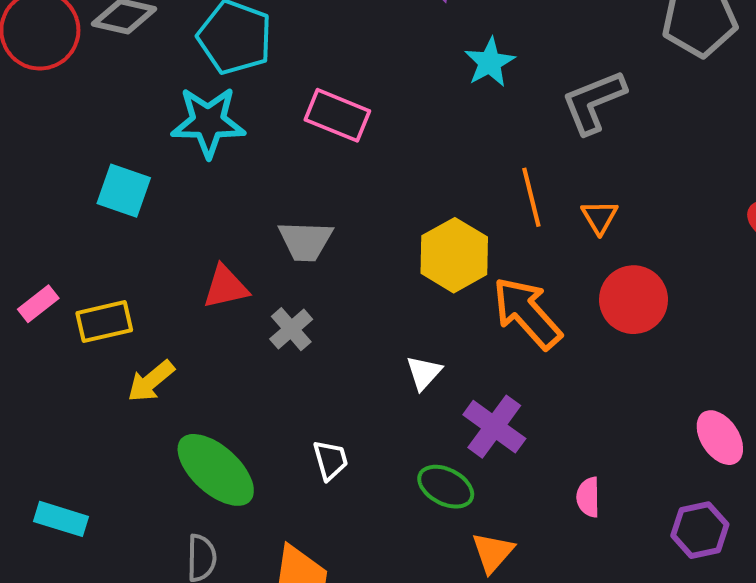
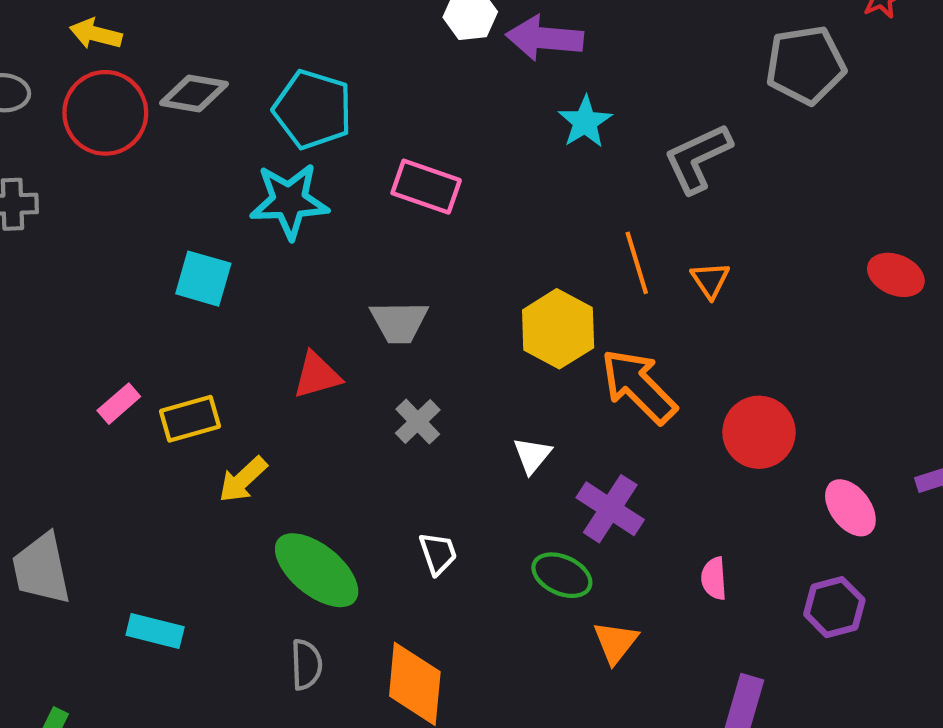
red circle: (634, 300) -> (759, 432), moved
gray cross: (291, 329) -> (418, 422), moved

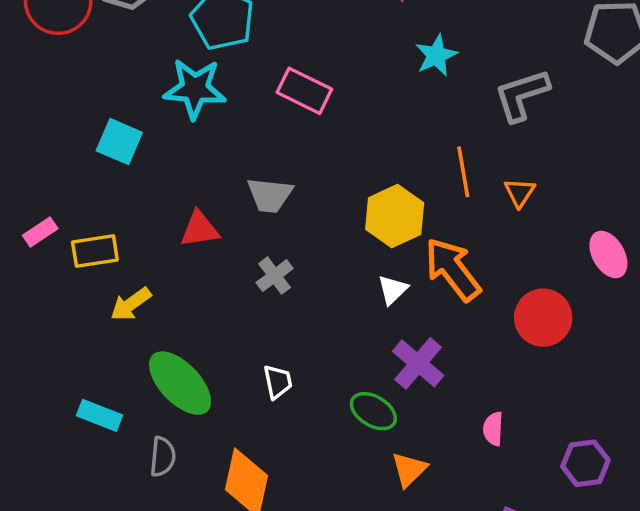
white triangle: (532, 455) -> (393, 290), moved
pink ellipse: (850, 508) -> (608, 255), moved
cyan rectangle: (155, 631) -> (100, 415), moved

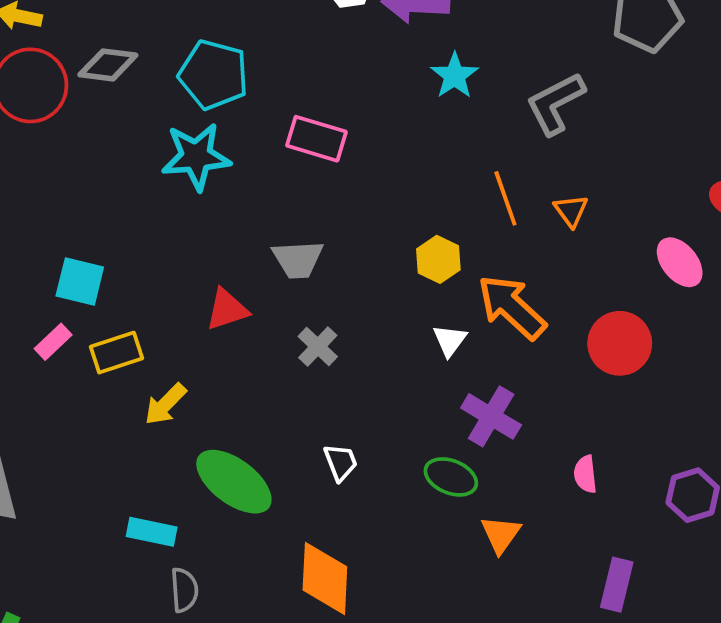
cyan square: (119, 142) -> (80, 281), moved
yellow hexagon: (395, 216) -> (438, 259), size x0.7
gray semicircle: (163, 457) -> (184, 590), moved

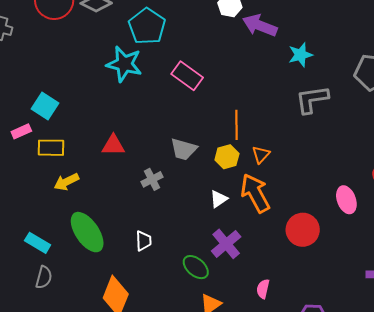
cyan star: (455, 76) -> (300, 55), moved
orange line: (505, 198) -> (237, 125), moved
orange triangle: (571, 211) -> (261, 155), moved
gray trapezoid: (298, 259) -> (184, 149), moved

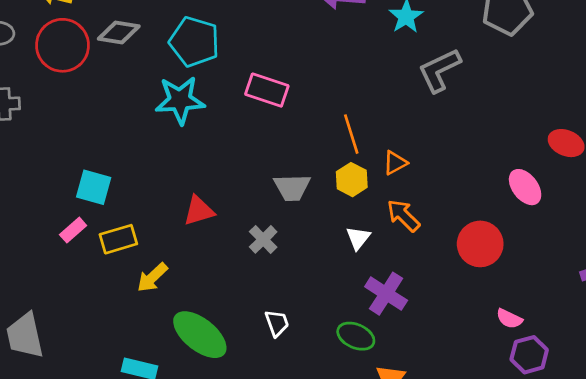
orange triangle: (261, 155) -> (395, 163), turned 36
orange arrow: (255, 193) -> (403, 215), size x0.7
pink semicircle: (263, 289) -> (509, 319), moved, turned -60

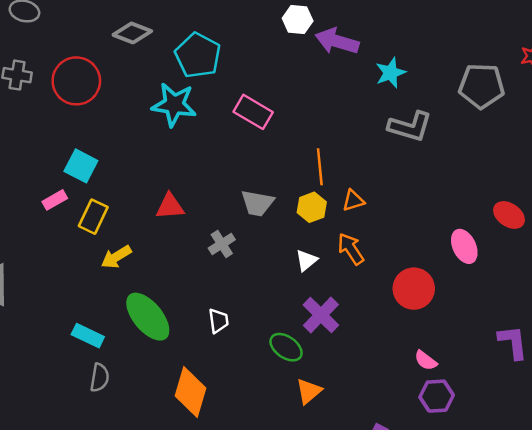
red circle: (63, 45) -> (76, 81), moved
gray L-shape: (439, 70) -> (410, 126), turned -150
yellow rectangle: (118, 239) -> (93, 217), turned -60

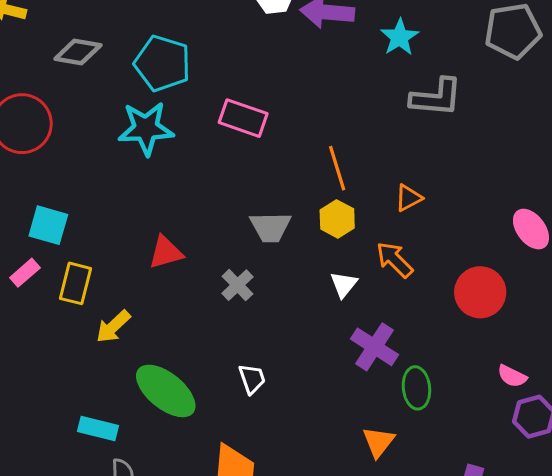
orange triangle: (353, 201) -> (409, 198), moved
green ellipse: (286, 347) -> (416, 388), moved, turned 60

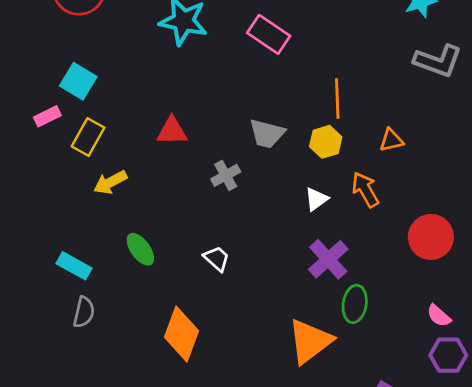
white trapezoid: (252, 379) -> (217, 259), turned -44
green ellipse: (166, 391) -> (140, 249), size x0.6
orange triangle: (378, 442) -> (310, 341), size x1.6

